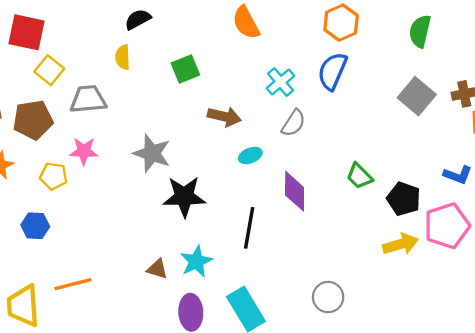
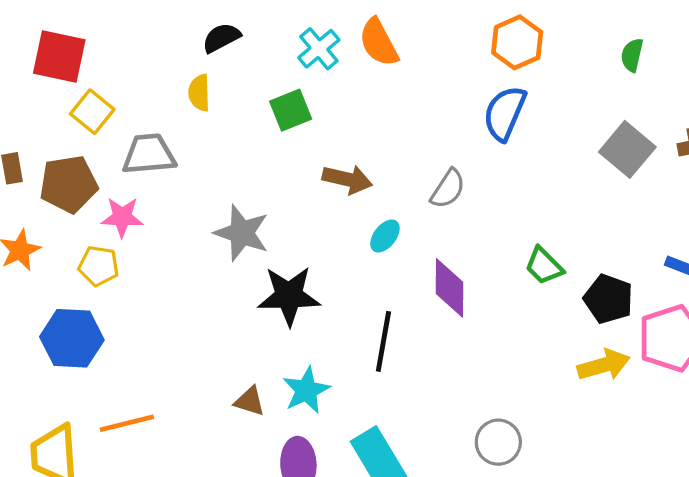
green semicircle: (420, 31) -> (632, 55), size x0.7
cyan cross: (281, 82) -> (319, 49), moved
pink star: (84, 151) -> (122, 217), moved
cyan ellipse: (250, 156) -> (385, 236), turned -30
blue hexagon: (35, 226) -> (72, 338), size x1.5

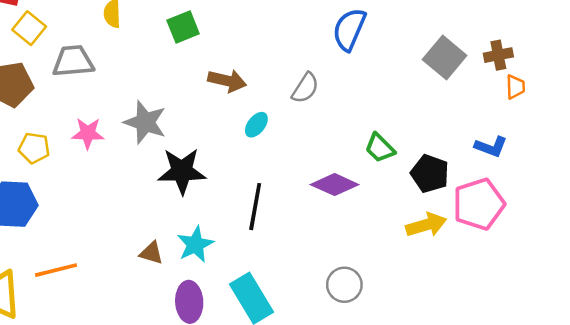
pink star: (122, 217) -> (88, 133), moved
purple diamond: (450, 288) -> (335, 185), moved, turned -66

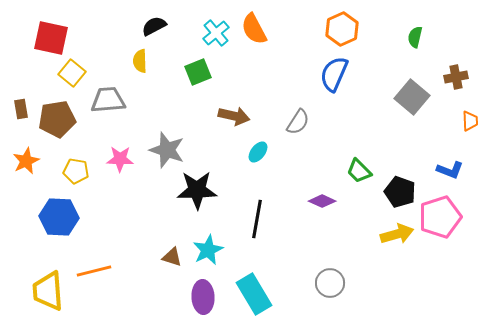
brown cross: (498, 55) -> (456, 77), moved
purple diamond: (335, 185) -> (322, 201), size x0.7

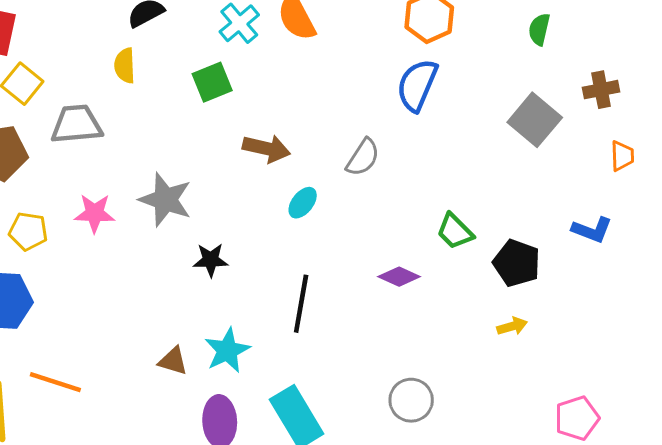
black star: (197, 190) -> (211, 260), size x0.6
pink pentagon: (440, 217) -> (577, 418), moved, size x0.7
yellow arrow: (397, 234) -> (512, 326), size x0.6
orange line: (94, 271) -> (55, 382), turned 32

